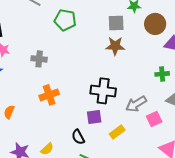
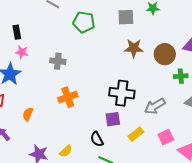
gray square: (116, 23) -> (126, 17), moved
brown circle: (155, 24) -> (165, 54), moved
pink square: (154, 119) -> (166, 137), moved

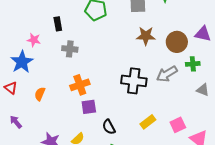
black rectangle: (17, 32) -> (58, 24), moved
gray arrow: (155, 106) -> (167, 74), moved
orange semicircle: (28, 114) -> (40, 94), moved
purple square: (113, 119) -> (89, 107), moved

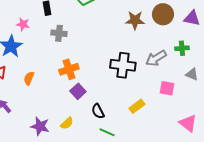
brown circle: (177, 42) -> (163, 14), moved
purple square: (89, 107) -> (78, 91), turned -35
pink square: (178, 125) -> (167, 88), moved, turned 35

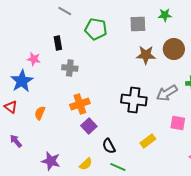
yellow semicircle: (67, 123) -> (86, 164), moved

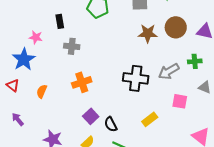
purple square: (89, 126) -> (91, 116), moved

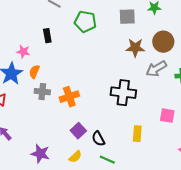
gray cross: (72, 46) -> (42, 92), moved
gray arrow: (169, 71) -> (156, 69), moved
orange semicircle: (42, 91) -> (34, 72), moved
yellow rectangle: (150, 119) -> (137, 134), turned -49

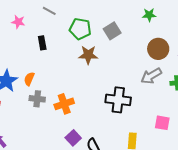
gray square: (127, 17) -> (112, 31), moved, turned -30
brown star: (135, 48) -> (88, 55), moved
pink star: (23, 52) -> (18, 22), moved

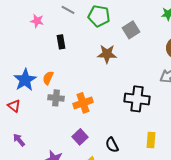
green pentagon: (80, 29) -> (99, 16), moved
purple square: (73, 138) -> (80, 137), moved

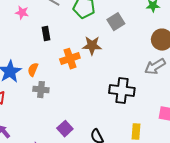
orange cross: (83, 103) -> (70, 59), moved

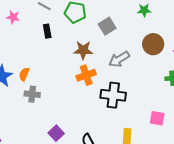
black rectangle: (46, 34) -> (47, 31), moved
orange cross: (70, 59) -> (86, 75), moved
gray arrow: (155, 67) -> (119, 59), moved

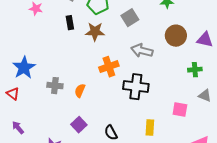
brown star: (83, 50) -> (95, 32), moved
gray arrow: (119, 59) -> (142, 51), turned 45
orange semicircle: (24, 74) -> (80, 91), moved

